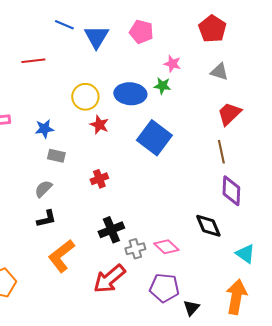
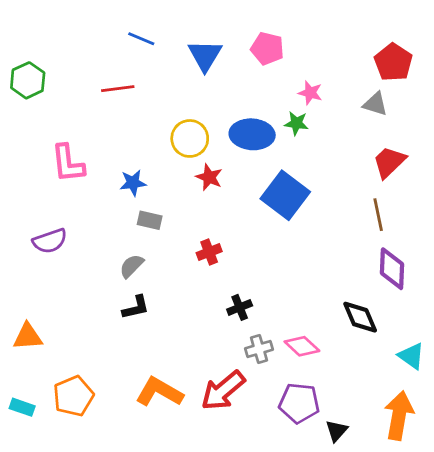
blue line: (64, 25) -> (141, 39), moved
red pentagon: (212, 29) -> (393, 62), moved
black cross: (111, 230) -> (240, 307), moved, size x0.7
orange L-shape: (61, 256) -> (159, 392), moved, turned 68

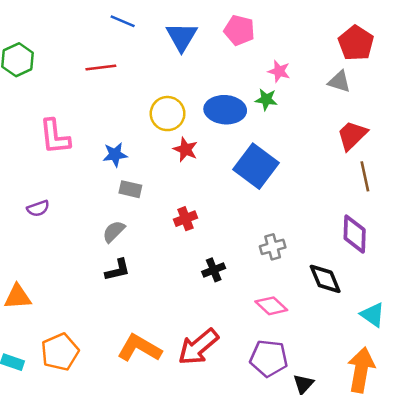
brown line: (378, 215) -> (365, 176), moved
purple semicircle: (50, 241) -> (38, 208), size x0.7
gray cross: (259, 349) -> (273, 247), moved

